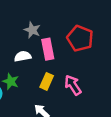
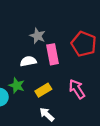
yellow rectangle: (47, 81) -> (43, 90), moved, turned 35

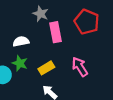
white semicircle: (28, 61) -> (21, 41), moved

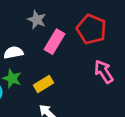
pink rectangle: (56, 32) -> (54, 42), turned 42
pink arrow: (80, 67) -> (104, 72), moved

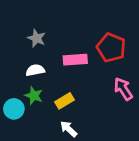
gray star: (37, 20) -> (37, 38), moved
pink rectangle: (54, 42) -> (75, 60), turned 55

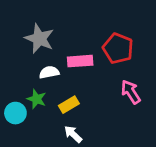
gray star: (37, 38) -> (39, 39), size x1.5
white semicircle: (35, 70) -> (49, 72), moved

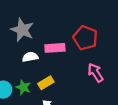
green star: (37, 99) -> (23, 87), moved

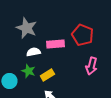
pink arrow: (95, 73) -> (91, 66), turned -132
green star: (23, 87) -> (28, 71), moved

